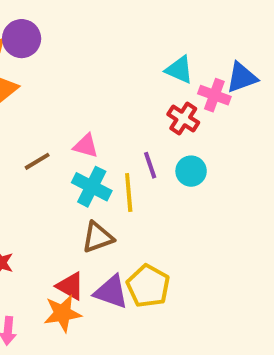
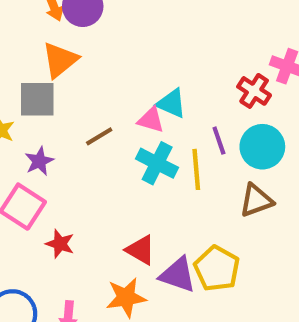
cyan triangle: (179, 70) -> (171, 103), moved
cyan circle: (191, 171) -> (262, 147), size x1.4
brown triangle: (98, 237) -> (256, 200), moved
red triangle: (70, 286) -> (140, 250), moved

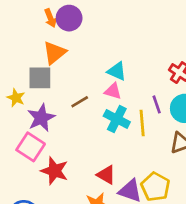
cyan triangle: (171, 103) -> (117, 71), moved
purple star: (39, 161) -> (41, 118), size x1.5
red star: (60, 244) -> (54, 171), size x1.5

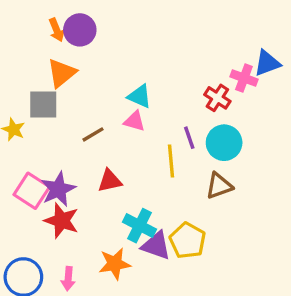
purple star: (41, 118) -> (58, 189), moved
cyan cross: (117, 119) -> (139, 226), moved
red triangle: (106, 175) -> (110, 181), moved, turned -42

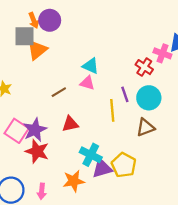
gray square: (43, 105) -> (25, 36), moved
purple triangle: (156, 246) -> (102, 168), turned -35

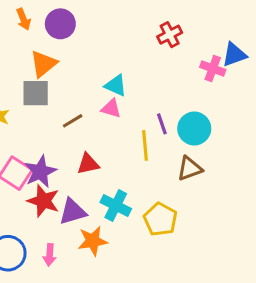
orange arrow: (34, 20) -> (23, 19), moved
gray square: (25, 36) -> (36, 93), moved
red cross: (144, 67) -> (170, 35), moved, turned 30
purple triangle: (102, 168) -> (73, 212), moved

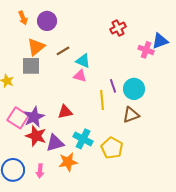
brown line: (73, 121) -> (63, 51), moved

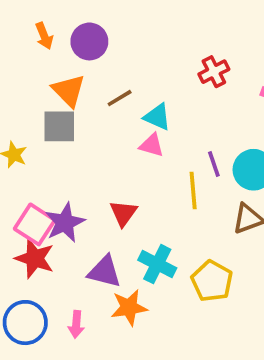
red cross: (118, 28) -> (214, 72), moved
orange triangle: (36, 47) -> (69, 91), turned -36
red triangle: (65, 112) -> (123, 213), turned -42
red star: (36, 136) -> (35, 258), moved
purple triangle: (55, 143) -> (104, 272), turned 30

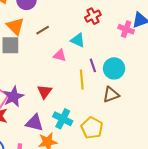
cyan triangle: (157, 117) -> (78, 40), moved

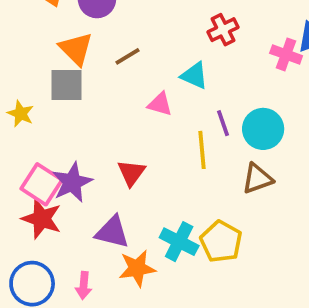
cyan cross: (63, 119) -> (179, 242), moved

